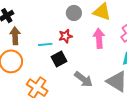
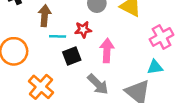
brown arrow: (15, 36) -> (45, 16), moved
pink arrow: (99, 38) -> (107, 51), moved

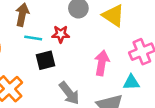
pink arrow: (107, 51) -> (102, 63), moved

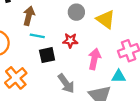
red star: (61, 34) -> (70, 41), moved

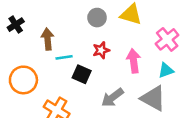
black square: (47, 55) -> (82, 74), turned -35
gray arrow: (66, 83) -> (112, 98), turned 108

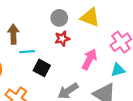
red star: (101, 50) -> (62, 39), moved
pink arrow: (134, 61) -> (89, 59), turned 30

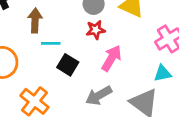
pink arrow: (89, 59) -> (111, 58), moved

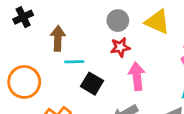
pink arrow: (111, 58) -> (137, 76), turned -36

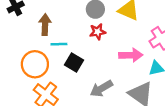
pink arrow: (137, 76) -> (131, 55), moved, turned 95
orange circle: (24, 82) -> (35, 64), moved

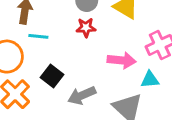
black square: (74, 62) -> (52, 76), moved

